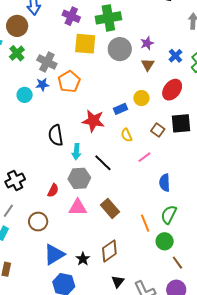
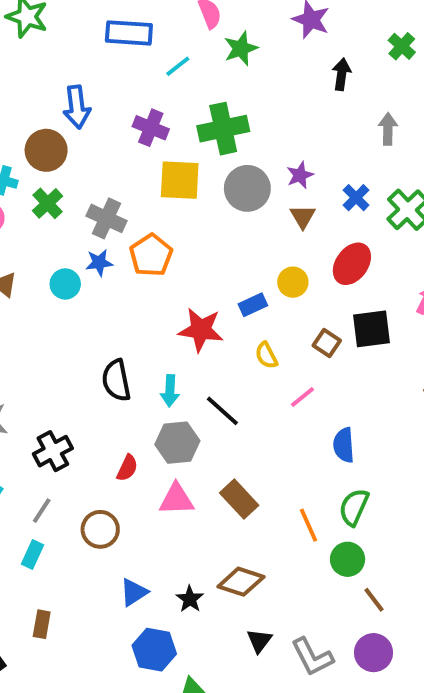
black semicircle: (56, 135) -> (116, 380), moved
brown diamond: (109, 251) -> (241, 582), turned 55
blue triangle: (54, 254) -> (134, 592), size x0.7

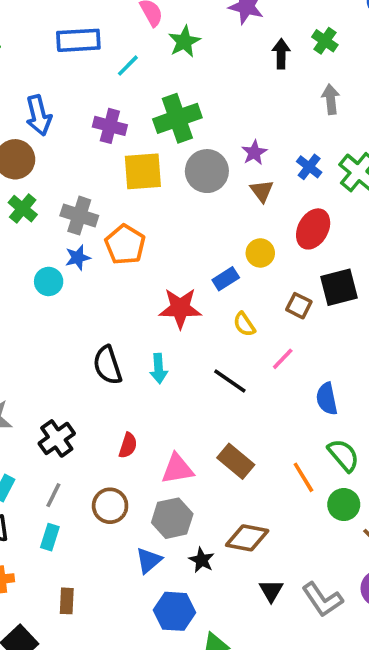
green cross: (402, 46) -> (325, 41), moved
black line: (222, 411) -> (230, 381), moved
gray hexagon: (177, 443) -> (172, 518), moved
green semicircle: (354, 507) -> (343, 455), turned 123

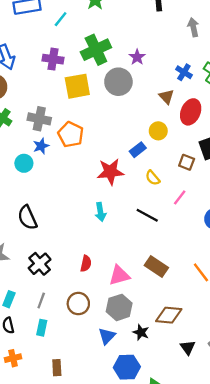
purple star: (254, 153) -> (137, 57), moved
brown triangle: (262, 191) -> (166, 97), moved
black semicircle: (107, 365) -> (27, 218), moved

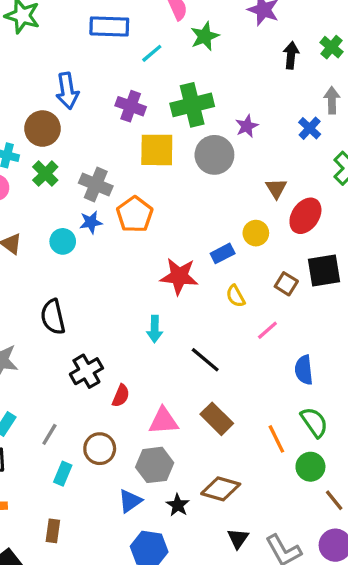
blue cross: (184, 72) -> (310, 128), moved
black line: (147, 215) -> (205, 360), moved
black cross: (40, 264) -> (86, 371), moved
cyan rectangle: (42, 328) -> (63, 474), moved

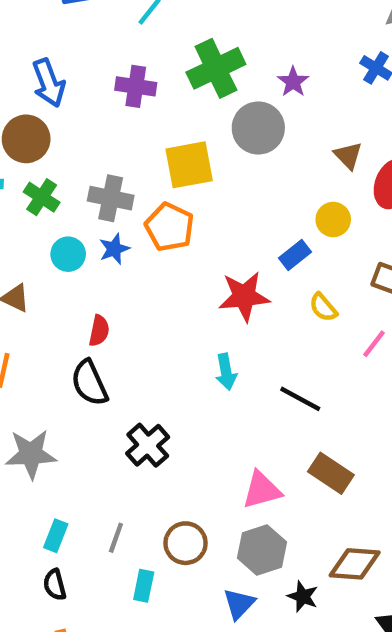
yellow square: (157, 150) -> (189, 165), moved
cyan circle: (63, 241) -> (68, 254), moved
red semicircle: (121, 396) -> (99, 331), moved

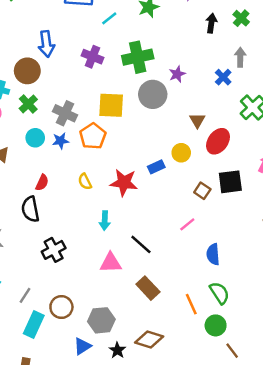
yellow semicircle: (323, 307) -> (85, 182), moved
pink triangle: (262, 490) -> (111, 263), moved
cyan rectangle: (144, 586) -> (34, 324), size x1.5

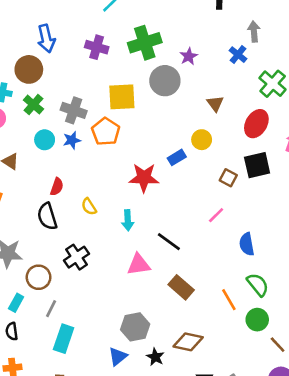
red ellipse: (218, 141) -> (256, 124), moved
yellow semicircle: (85, 182) -> (89, 207), moved
brown circle: (61, 307) -> (39, 277), moved

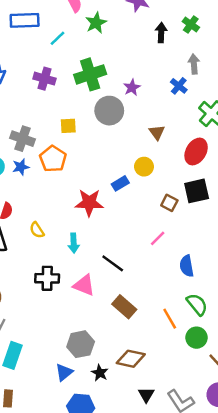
yellow square: (122, 97) -> (68, 126), size x0.6
black cross: (76, 257) -> (47, 278), moved, turned 35
pink triangle: (139, 265) -> (84, 285), turned 30

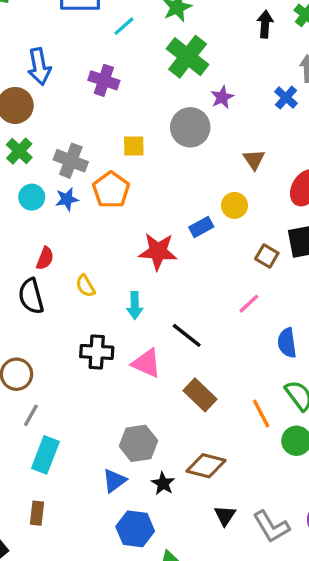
green cross: (90, 74) -> (188, 57), moved, turned -36

